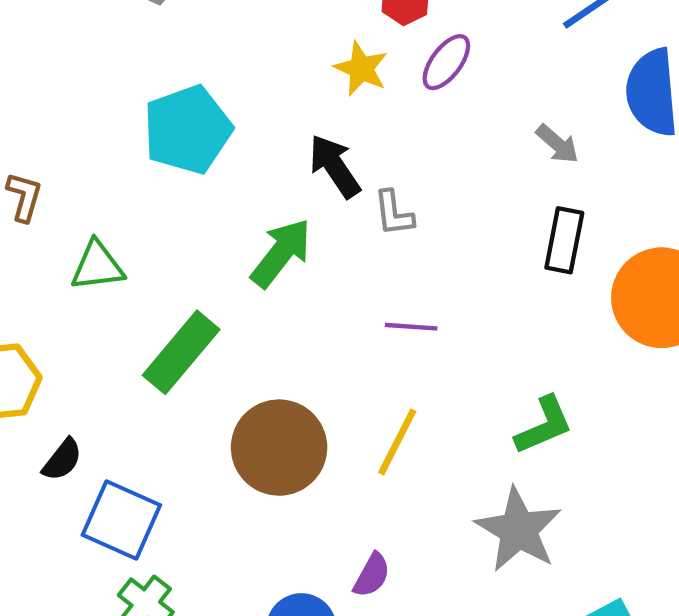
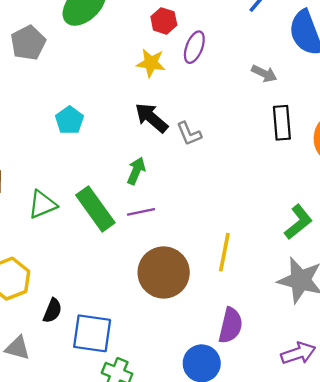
cyan pentagon: (188, 130) -> (69, 120), size x0.6
green arrow: (281, 253) -> (136, 171), size x0.7
purple line: (411, 327) -> (141, 212), moved
green rectangle: (181, 352) -> (95, 209), moved, turned -60
purple semicircle: (372, 575) -> (231, 325), size x1.4

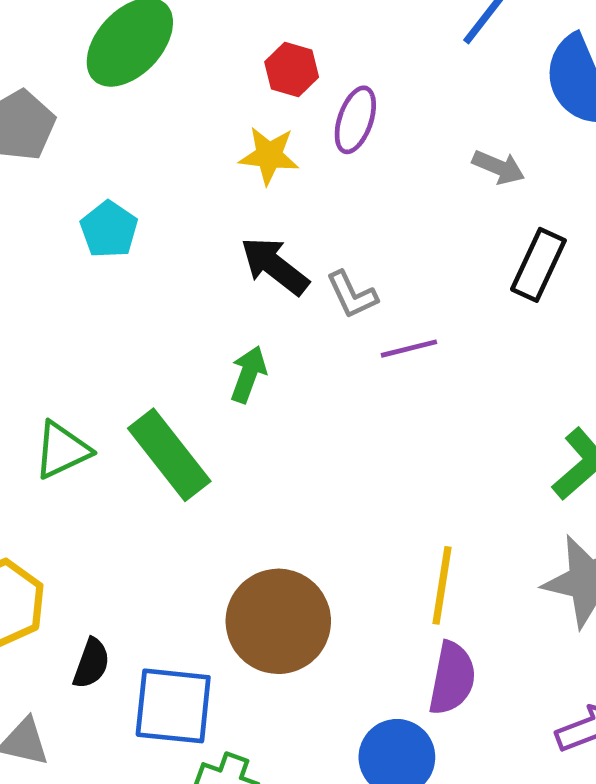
cyan pentagon: (69, 120) -> (109, 230), moved
black rectangle: (282, 123) -> (538, 265), turned 32
purple line: (141, 212) -> (409, 349), moved
yellow line: (224, 252) -> (442, 585), moved
brown circle: (164, 272) -> (278, 621), moved

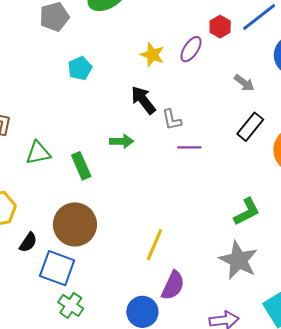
red hexagon: (292, 70) -> (220, 27), moved
green arrow: (248, 374) -> (122, 141), turned 55
green rectangle: (169, 455) -> (81, 166), size x0.7
yellow line: (442, 585) -> (154, 245), moved
brown circle: (278, 621) -> (75, 224), moved

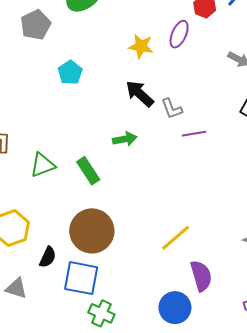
yellow line: (154, 245) -> (176, 238), turned 36
purple semicircle: (173, 285) -> (201, 276), turned -32

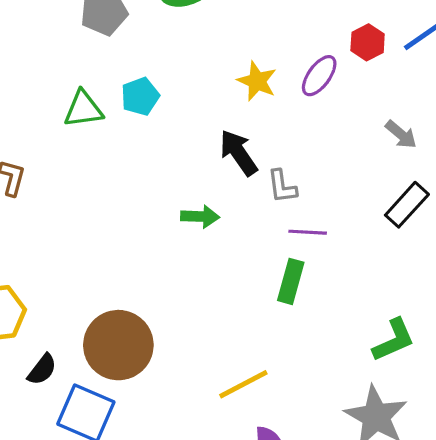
green triangle: (43, 165) -> (83, 109), moved
green rectangle: (88, 171) -> (291, 281), moved, turned 36

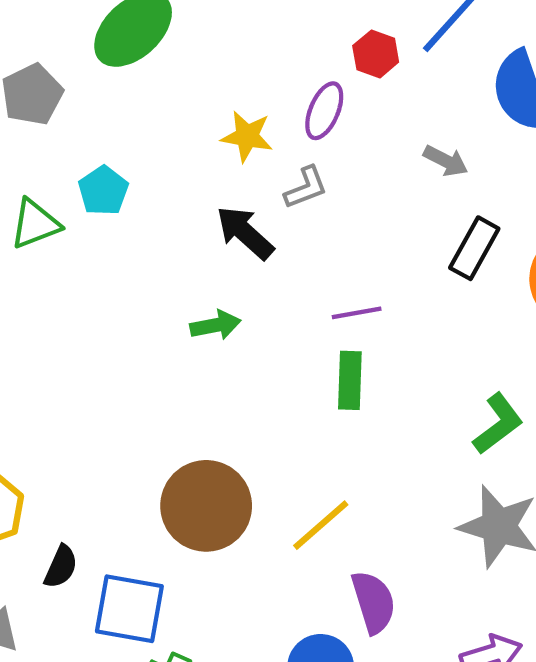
gray L-shape: (282, 186) -> (306, 188), moved, turned -90
brown circle: (118, 345) -> (206, 506), moved

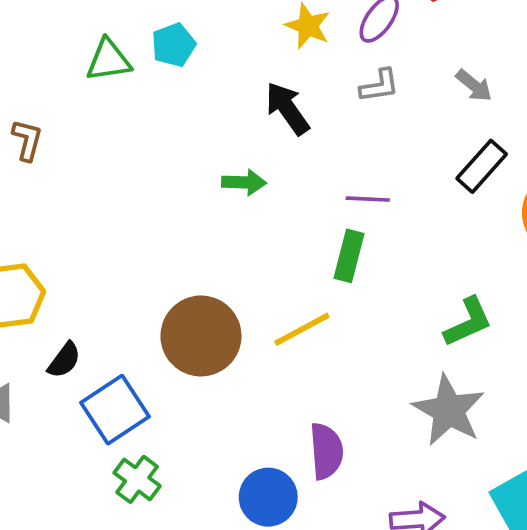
gray L-shape: (306, 188) -> (379, 86), moved
yellow line: (321, 525) -> (302, 329), moved
blue square: (129, 609) -> (115, 410), turned 34

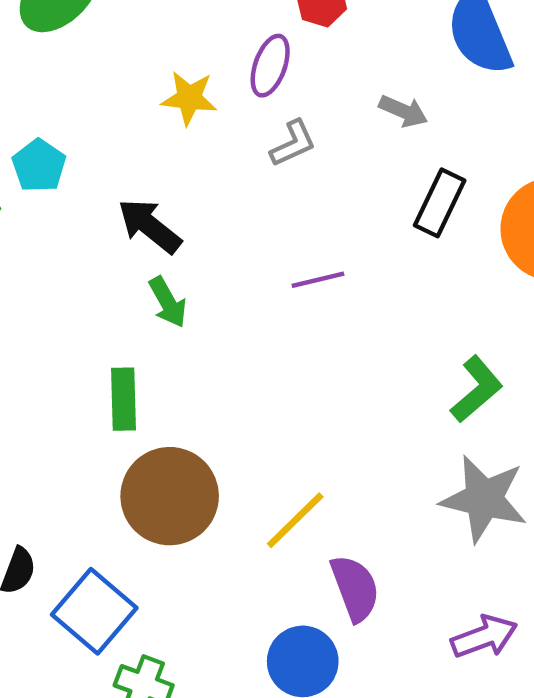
black arrow: (287, 108) -> (150, 226), moved
green arrow: (244, 182) -> (168, 302), turned 75
green rectangle: (349, 256) -> (124, 399), moved
yellow line: (302, 329) -> (295, 520), moved

